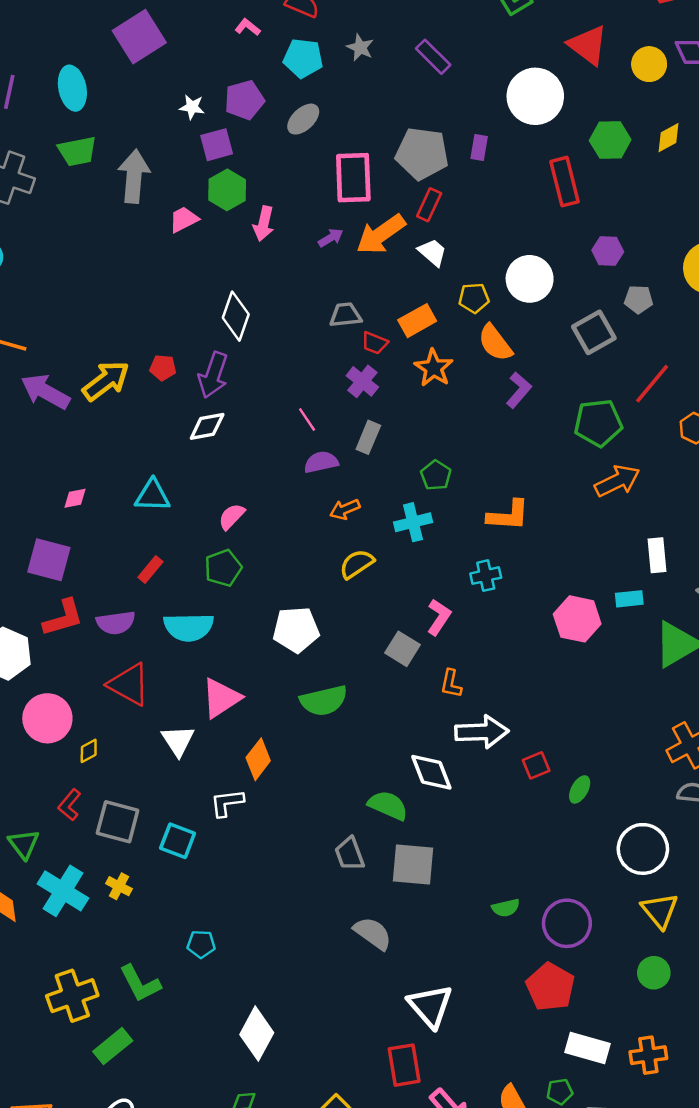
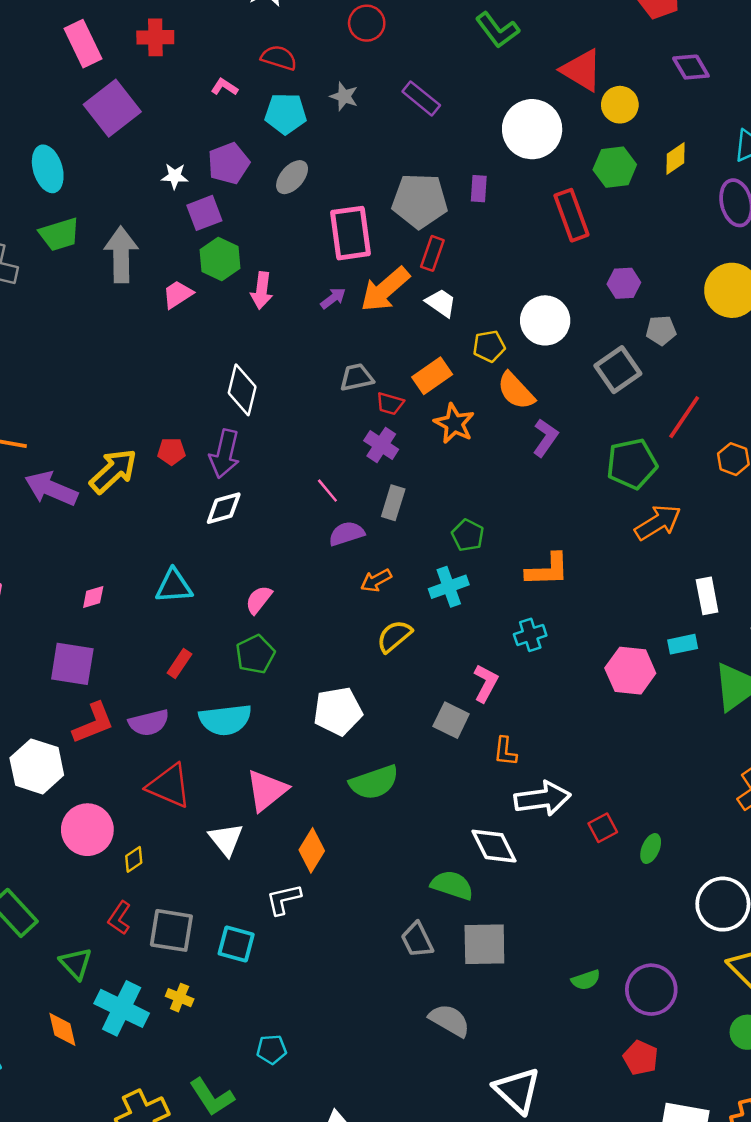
yellow circle: (649, 64) -> (620, 105), moved
red pentagon: (550, 987) -> (641, 1058), size x0.7

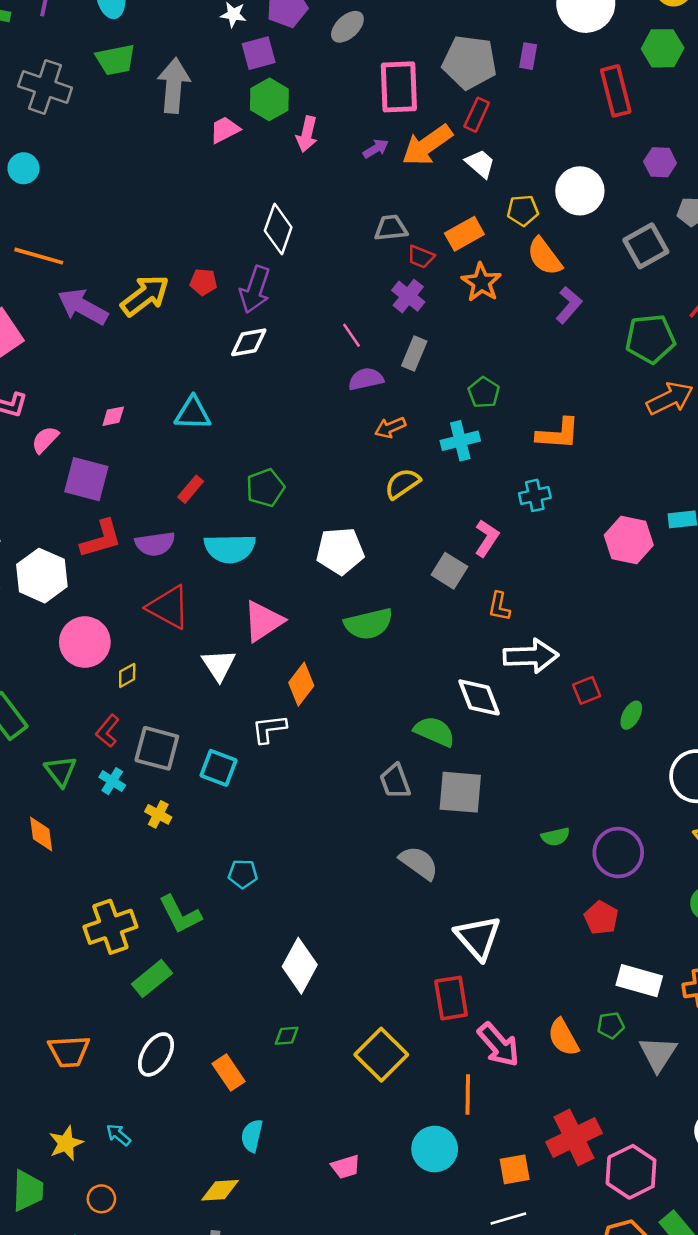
pink semicircle: (259, 600) -> (45, 440), moved
cyan cross: (122, 1008) -> (112, 781), moved, size x0.5

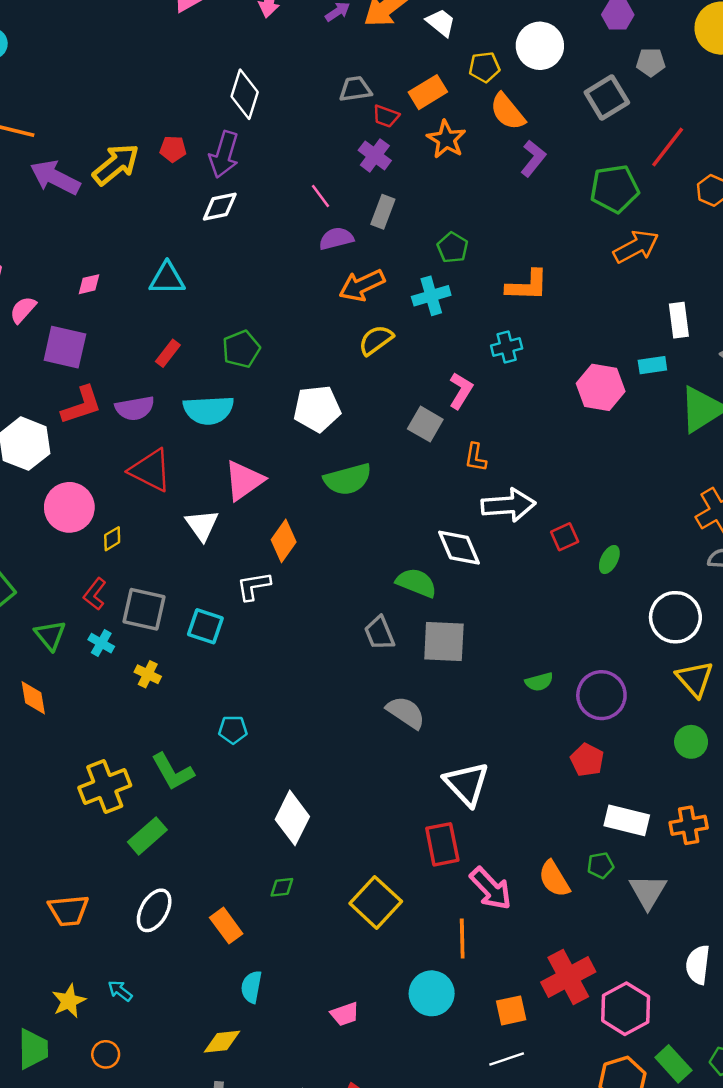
orange arrow: (390, 427) -> (362, 285), size x1.5

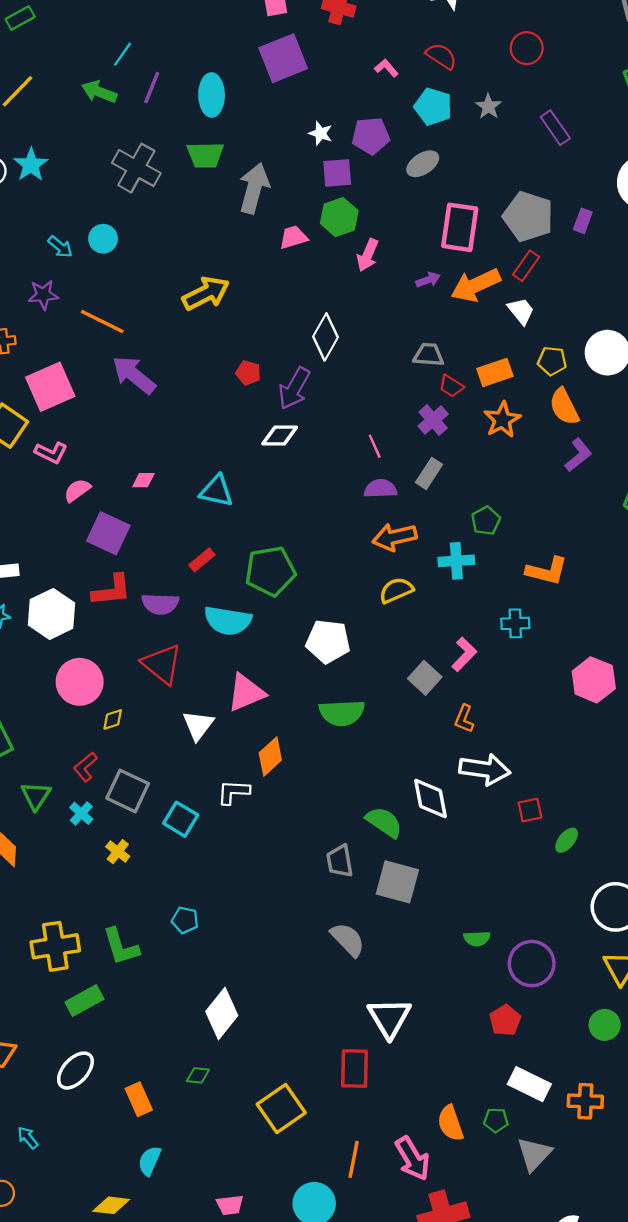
yellow arrow: (116, 164) -> (206, 293), moved
green pentagon: (241, 349) -> (270, 571), size x1.4
pink arrow: (491, 889) -> (413, 1159), moved

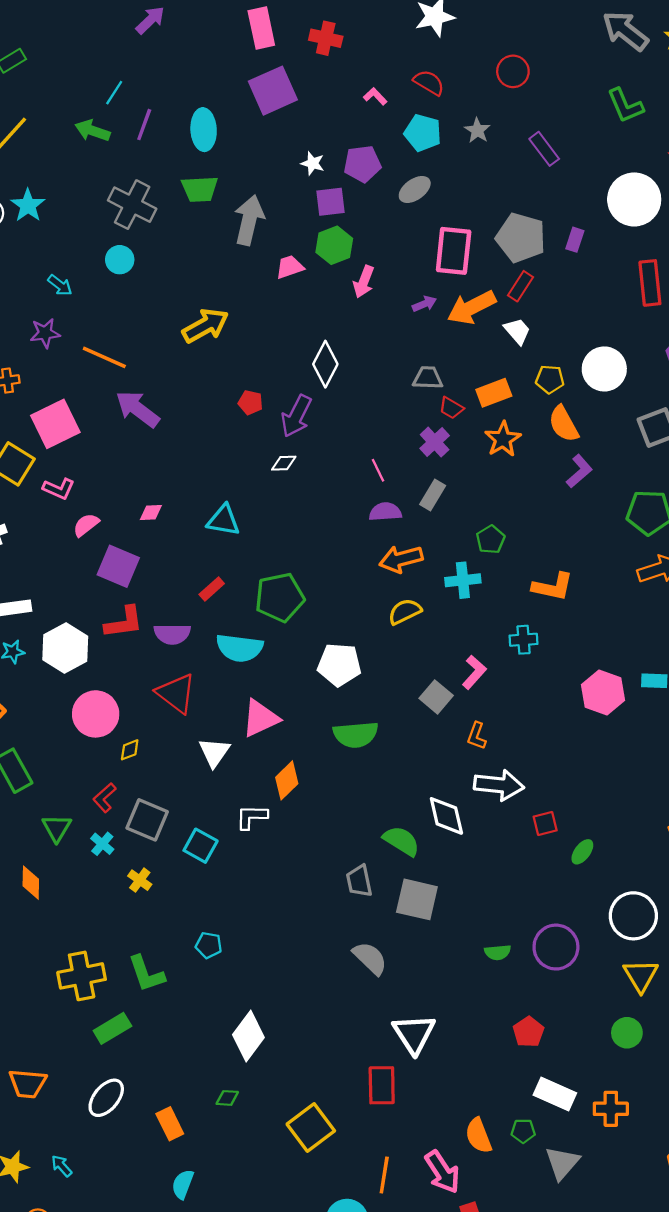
cyan circle: (103, 239) -> (120, 260), moved
white diamond: (280, 435) -> (284, 463), size x0.7
purple circle: (532, 964) -> (556, 947), moved

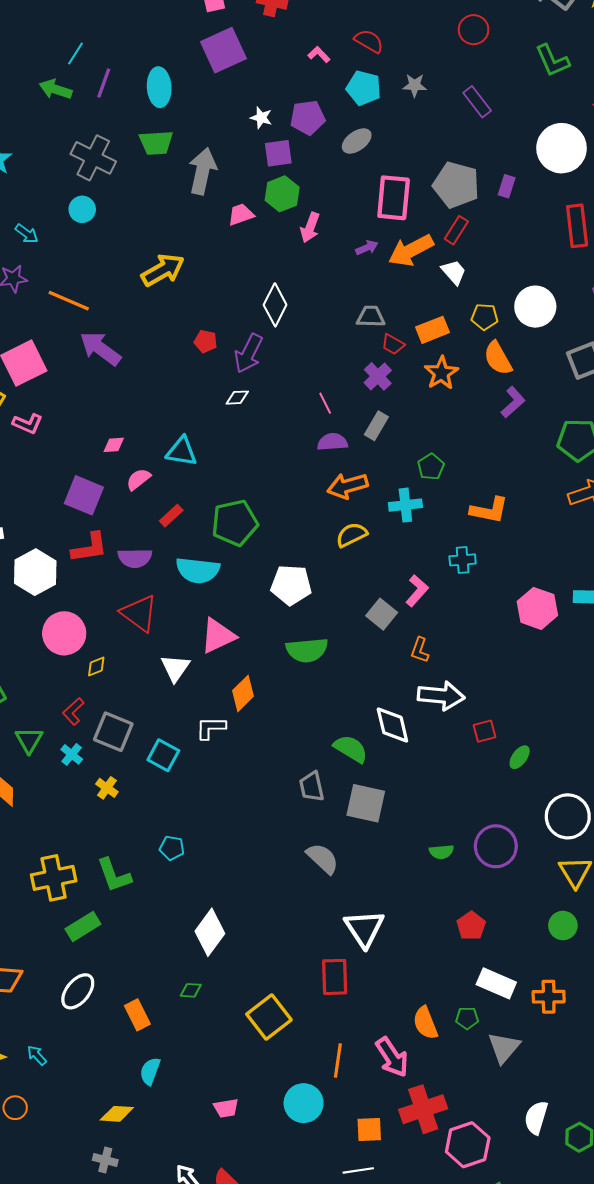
red circle: (513, 71) -> (474, 30), moved
gray star: (477, 130) -> (415, 85), turned -30
pink semicircle: (86, 525) -> (138, 479), moved

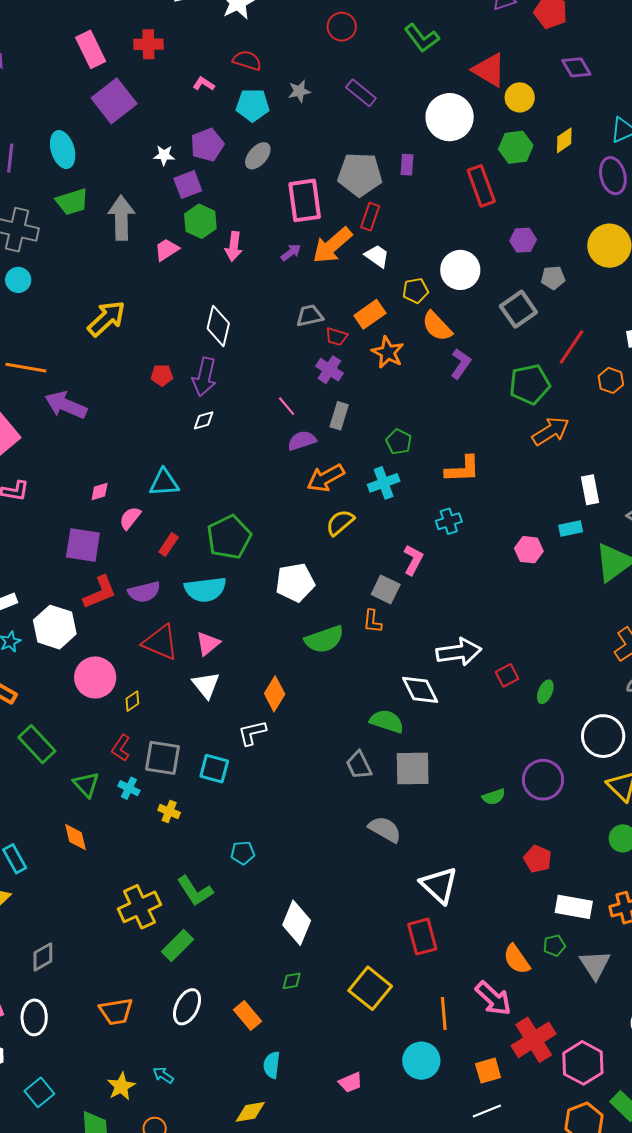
pink hexagon: (537, 608) -> (529, 550), size x0.7
pink triangle: (218, 636) -> (208, 644), moved, size x0.7
orange L-shape: (420, 650) -> (372, 621), moved

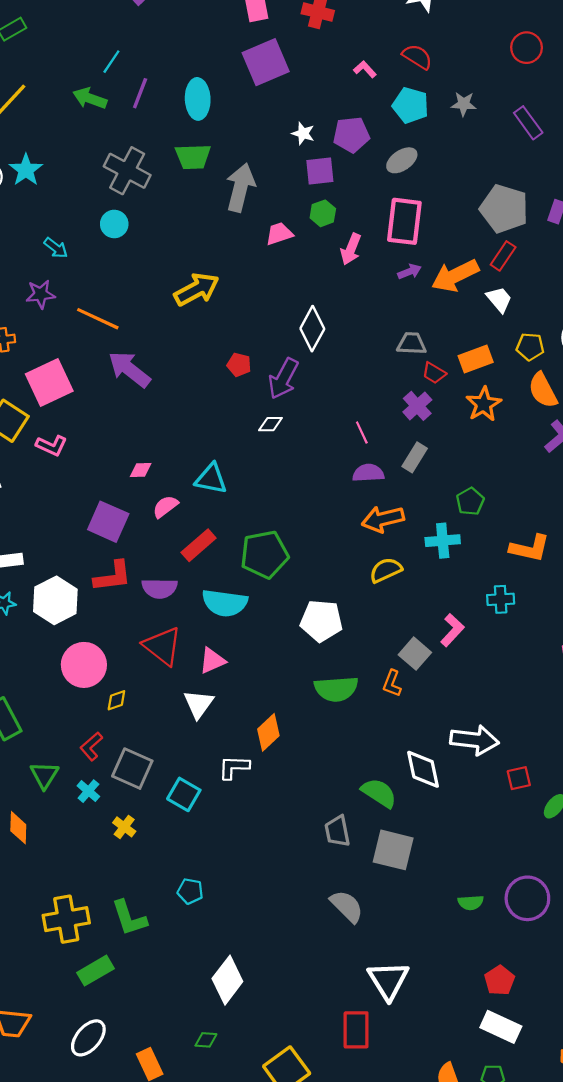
pink rectangle: (305, 200) -> (404, 221), moved
green hexagon: (200, 221) -> (323, 213), size x0.7
red rectangle: (169, 545) -> (199, 545), size x1.4
white rectangle: (574, 907) -> (501, 1027), moved

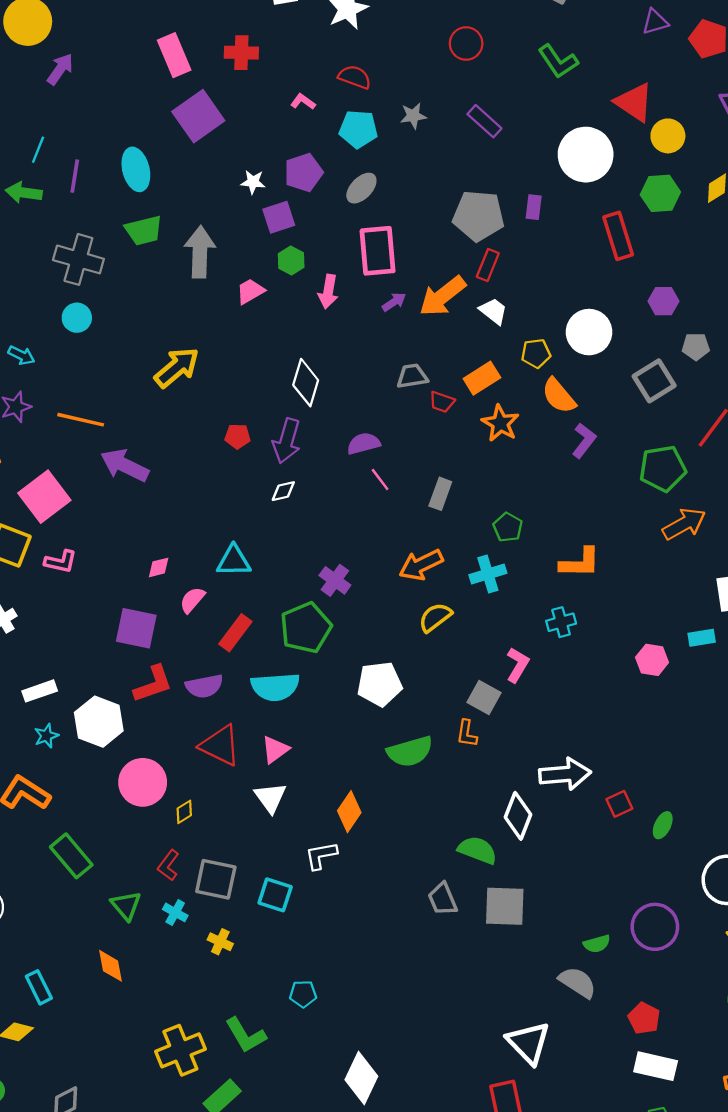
purple cross: (417, 406) -> (335, 580), moved
purple semicircle: (368, 473) -> (364, 444), moved
white diamond: (423, 769) -> (518, 816), turned 45
gray semicircle: (347, 906) -> (578, 982), moved

